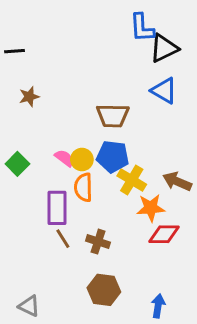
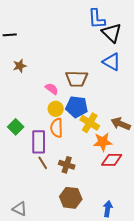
black triangle: (164, 48) -> (112, 33), turned -50
pink semicircle: (64, 158) -> (52, 89), moved
green square: (17, 164) -> (16, 127), moved

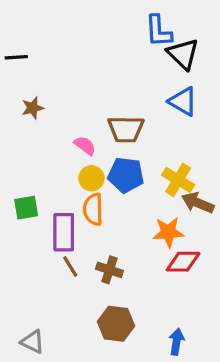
yellow cross: (90, 123) -> (178, 180), moved
green square: (16, 127) -> (26, 208), turned 35

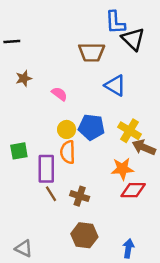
blue triangle: (183, 101) -> (115, 85), moved
brown trapezoid: (126, 129) -> (91, 52), moved
pink semicircle: (85, 146) -> (59, 94), moved

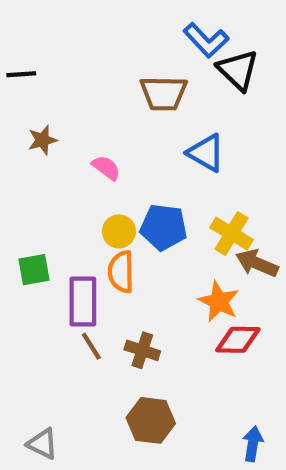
blue L-shape: (115, 22) -> (206, 40), turned -40
orange star: (122, 169) -> (219, 302), turned 30
blue arrow: (128, 248) -> (253, 444), moved

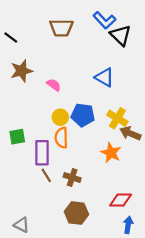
black line: (21, 74) -> (11, 37), turned 40
brown trapezoid: (164, 93) -> (61, 28), moved
brown star: (42, 140) -> (22, 71), size x1.5
red diamond: (238, 340) -> (121, 200), moved

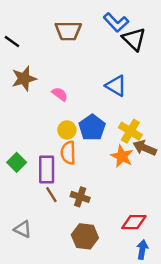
blue pentagon: (83, 115) -> (92, 128), turned 30
green square: (17, 137) -> (17, 162), moved, turned -35
orange star: (111, 153) -> (122, 156), moved
gray triangle: (22, 225) -> (23, 229), moved

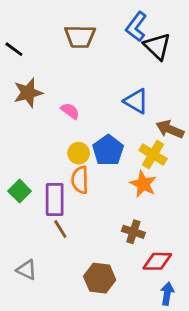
blue L-shape: (116, 22) -> (136, 27), turned 80
brown arrow: (145, 148) -> (170, 129), moved
brown cross: (80, 197) -> (133, 232), moved

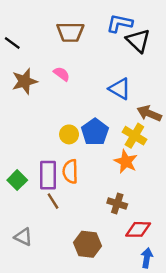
blue L-shape: (136, 27) -> (120, 23), turned 65
pink semicircle: (70, 111) -> (62, 74), moved
orange semicircle: (80, 180) -> (70, 171), moved
green square: (20, 191) -> (17, 180), moved

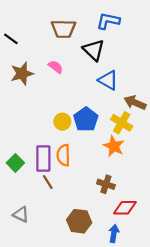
black triangle: (138, 41) -> (94, 50), moved
blue arrow: (147, 258) -> (114, 233), moved

